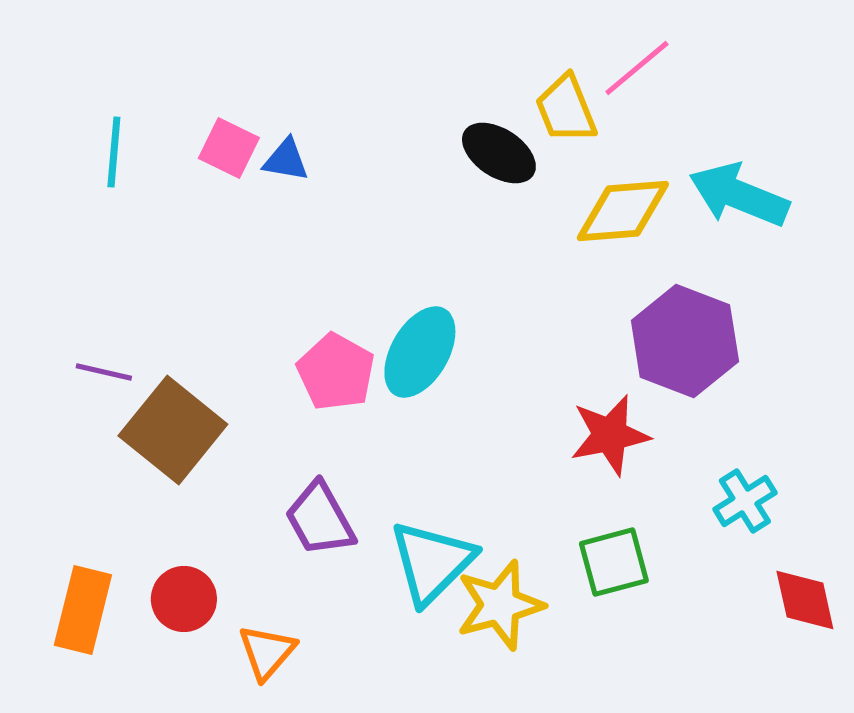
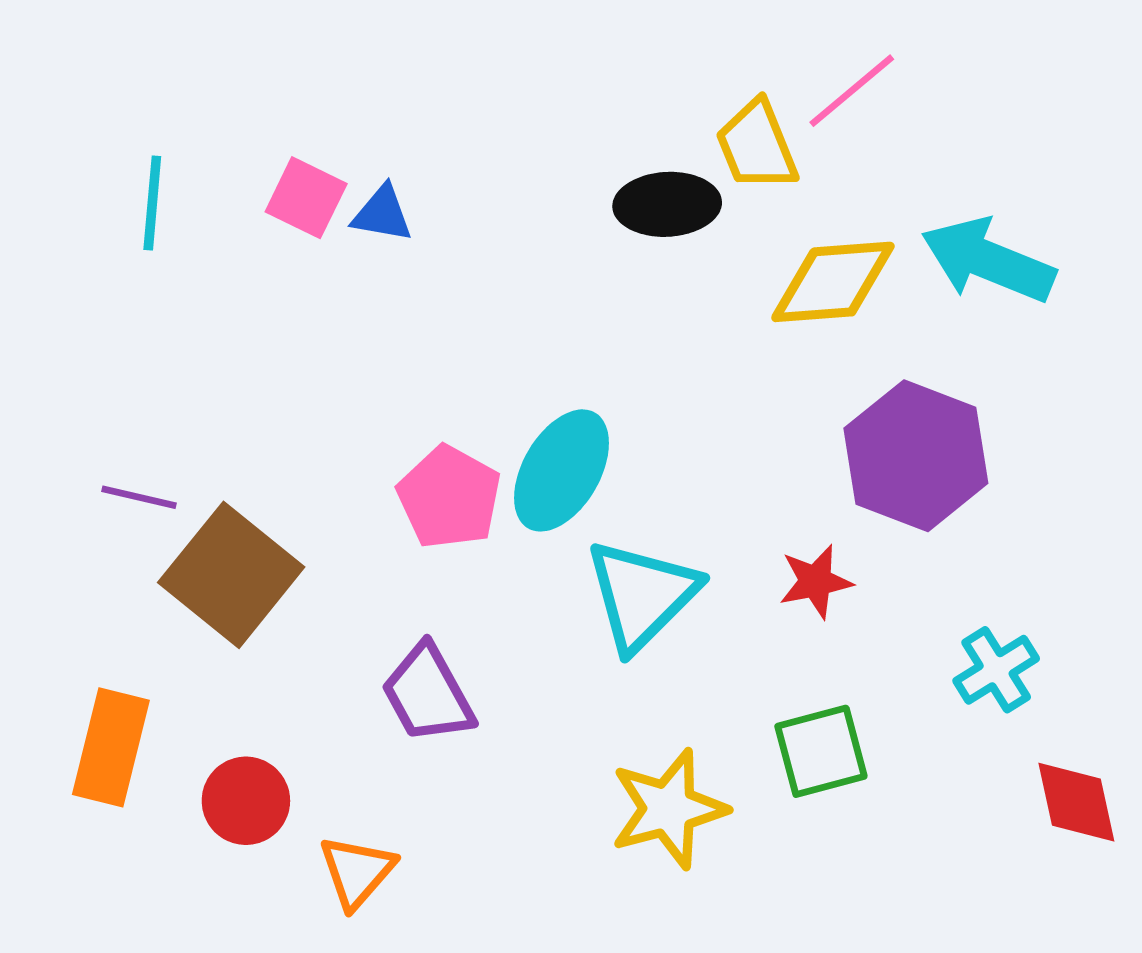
black ellipse: (499, 153) -> (667, 204), turned -36
red star: (610, 435) -> (816, 581), size x0.7
cyan triangle: (432, 562) -> (642, 595), moved
orange rectangle: (83, 610) -> (111, 747), moved

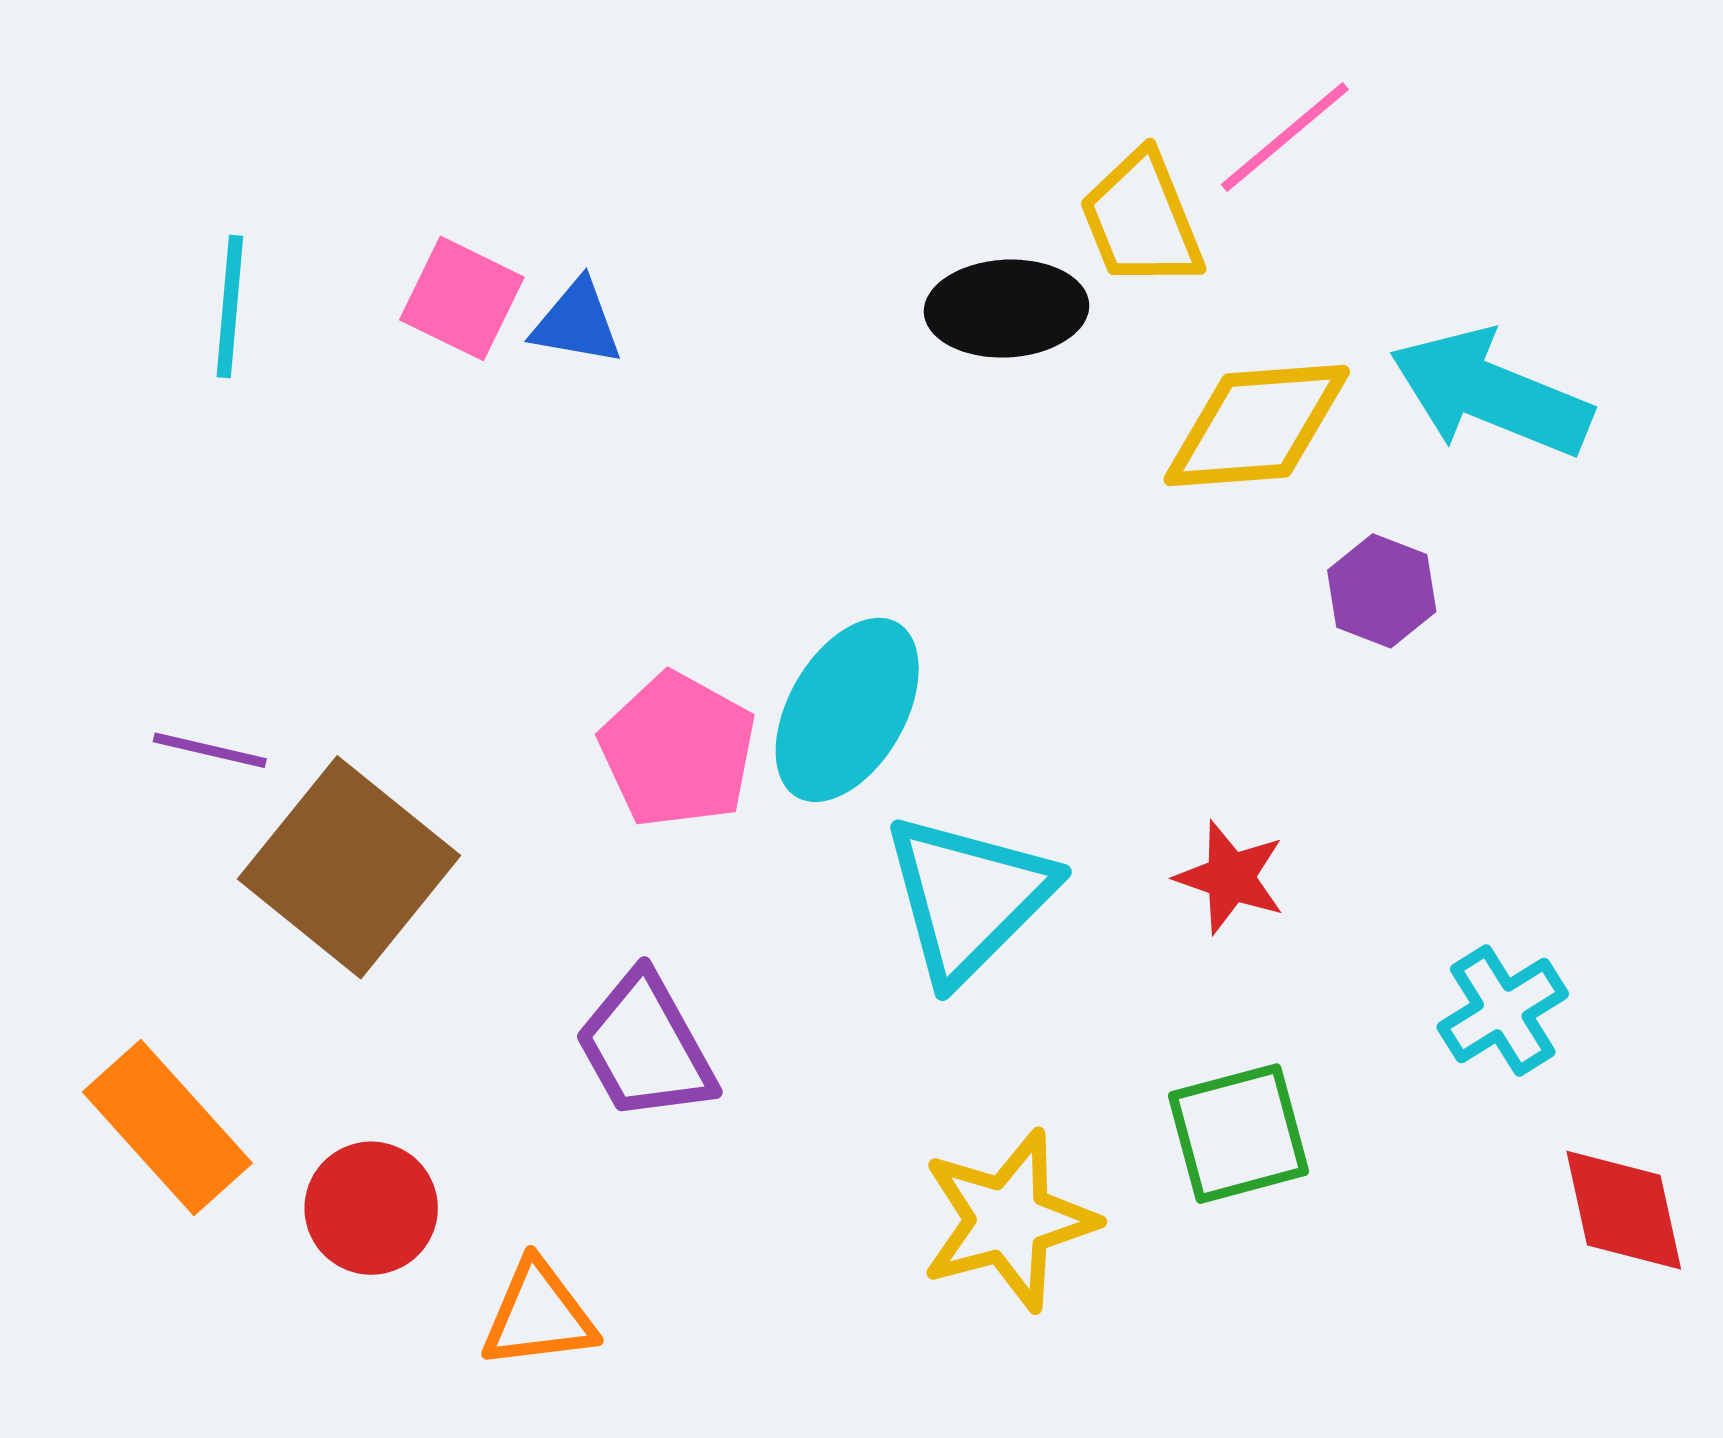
purple hexagon: (916, 456) -> (1382, 591), moved, size x0.5
red star: (816, 581) -> (1230, 877), turned 30
orange rectangle: (111, 747) -> (167, 1127), turned -56
orange triangle: (357, 872) -> (539, 1315), turned 42

